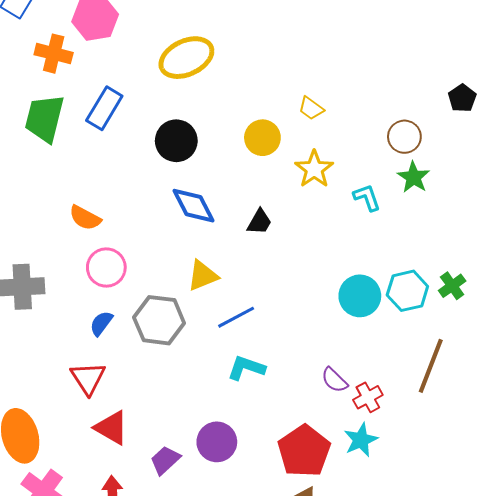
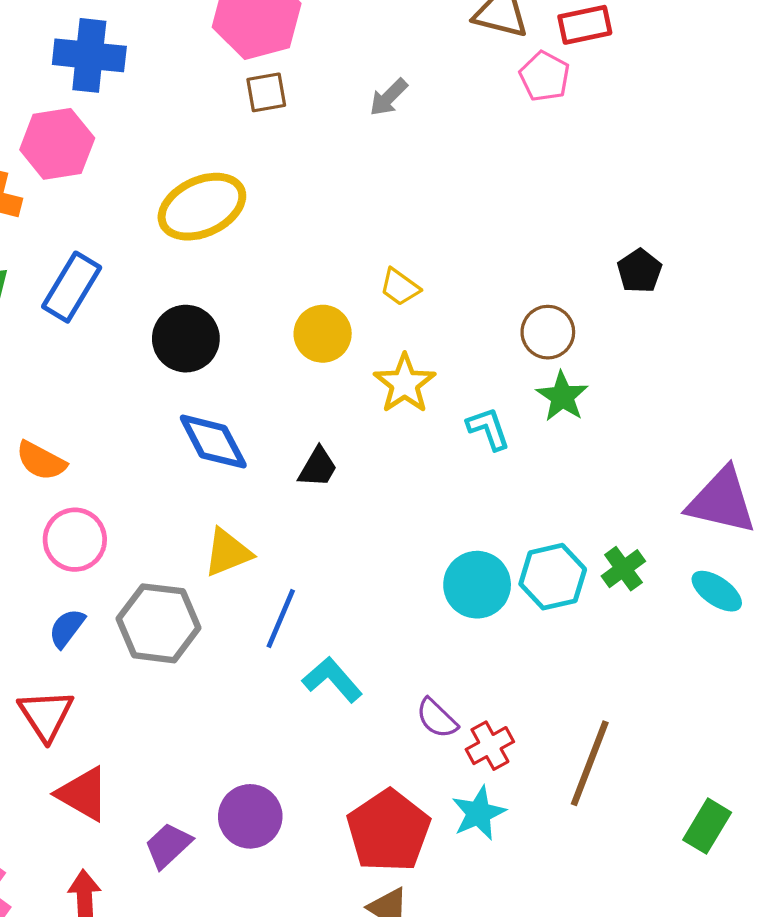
blue line: (236, 317) -> (281, 618), turned -39
brown line: (431, 366) -> (590, 763), moved
cyan L-shape: (246, 368) -> (332, 680), moved, turned 30

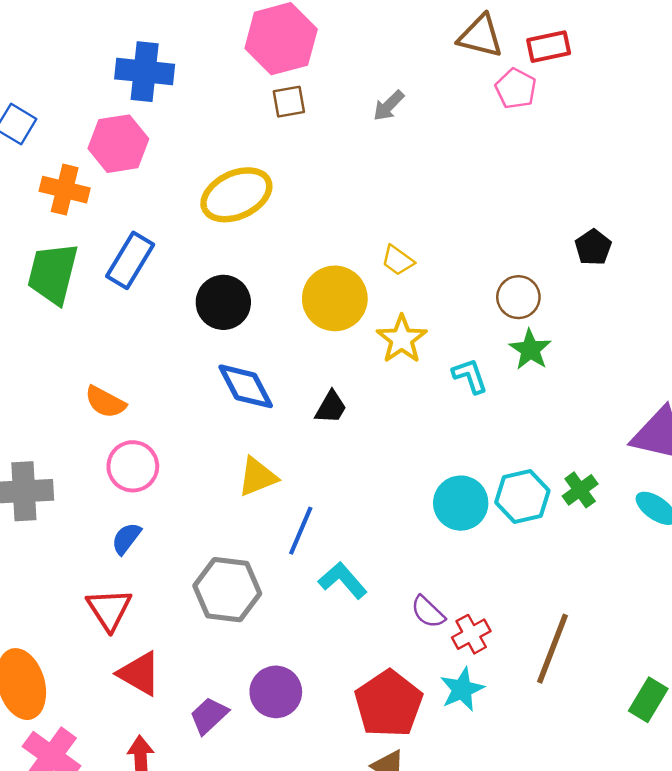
yellow circle: (323, 334) -> (335, 298), size x1.4
gray hexagon: (158, 623) -> (227, 590), moved

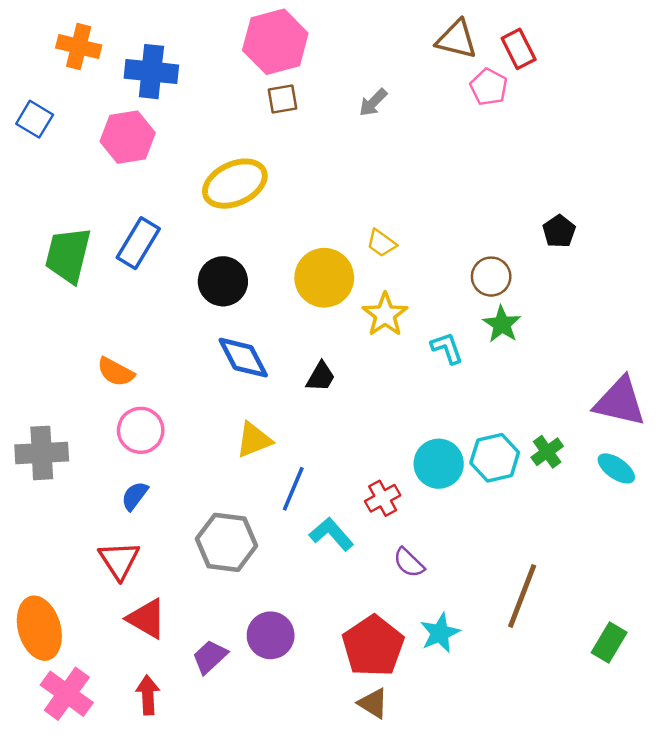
red rectangle: (549, 47) -> (519, 49), turned 75
orange cross: (65, 190) -> (79, 46), moved
red cross: (471, 634) -> (383, 498), moved

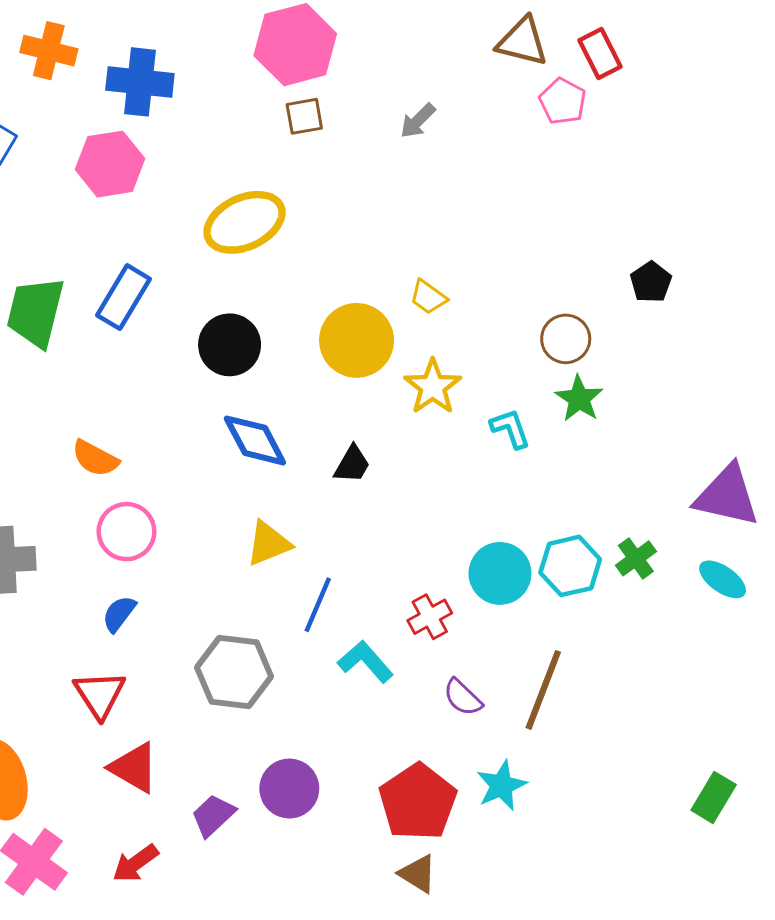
brown line: (522, 596) -> (543, 690), moved
red arrow: (148, 695) -> (135, 863), turned -123

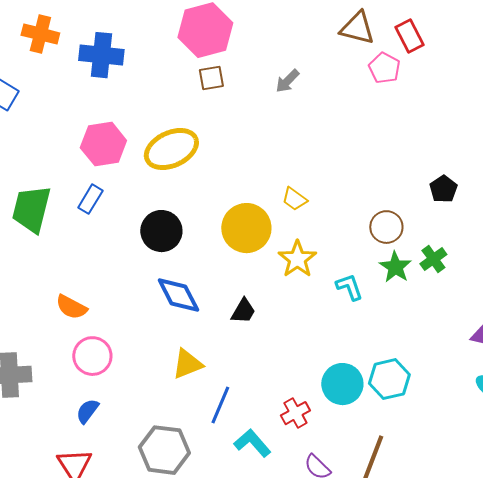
pink hexagon: (110, 164) -> (103, 144), moved
blue rectangle: (124, 297) -> (90, 199), size x0.7
green cross: (636, 558) -> (433, 259), moved

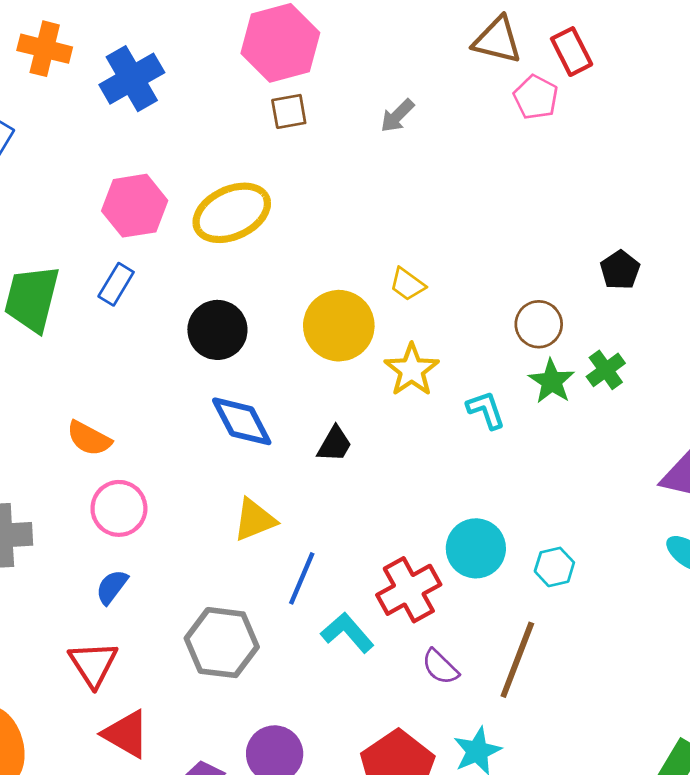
blue cross: (101, 55) -> (132, 79), turned -36
cyan hexagon: (389, 379) -> (554, 567), moved, size x0.7
red cross: (295, 413) -> (409, 590), size x1.5

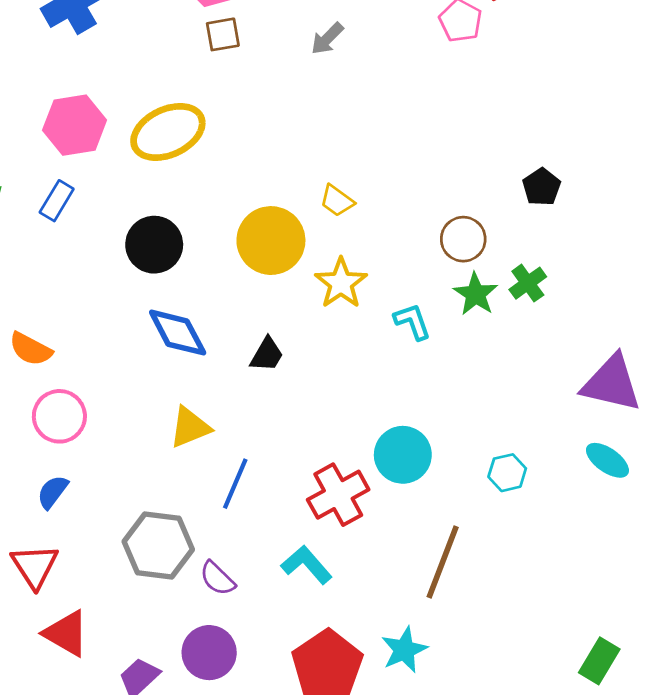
cyan hexagon: (554, 567) -> (507, 473), moved
cyan L-shape: (347, 633) -> (307, 565), moved
purple semicircle: (440, 667) -> (217, 578), moved

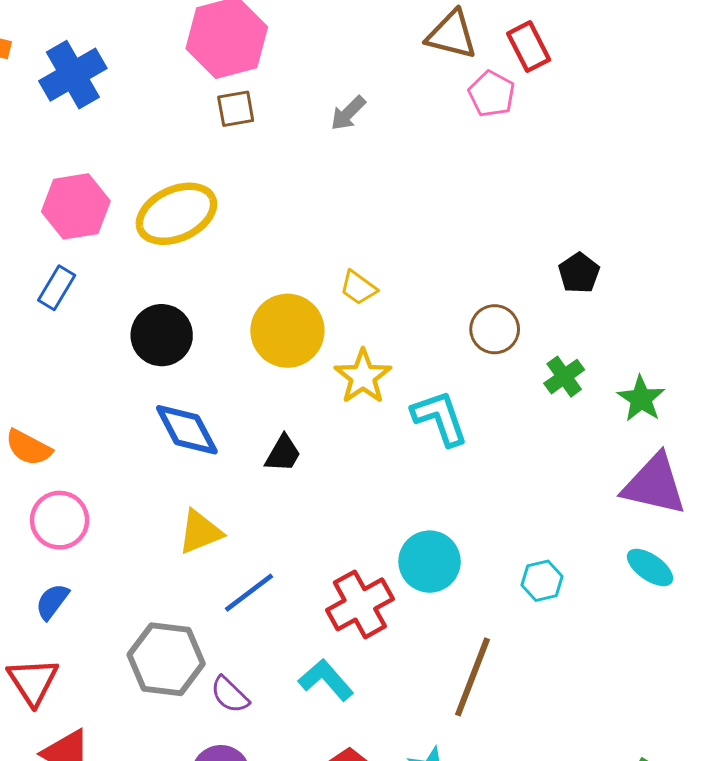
green star: (476, 294) -> (641, 399), moved
cyan L-shape: (412, 322) -> (440, 418), size x1.4
blue line: (235, 484) -> (249, 593), turned 30

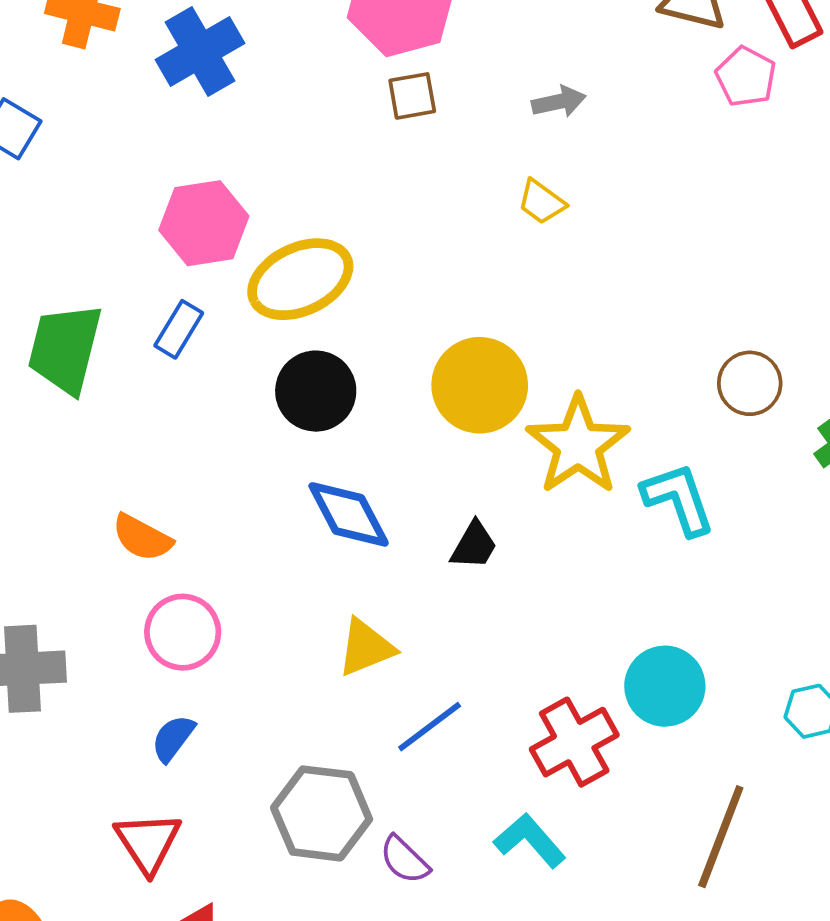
gray arrow: (348, 113) -> (559, 102), turned -147
yellow ellipse: (176, 214) -> (300, 279), moved
yellow trapezoid: (358, 288) -> (541, 202), moved
yellow star: (363, 377) -> (578, 445), size x1.4

